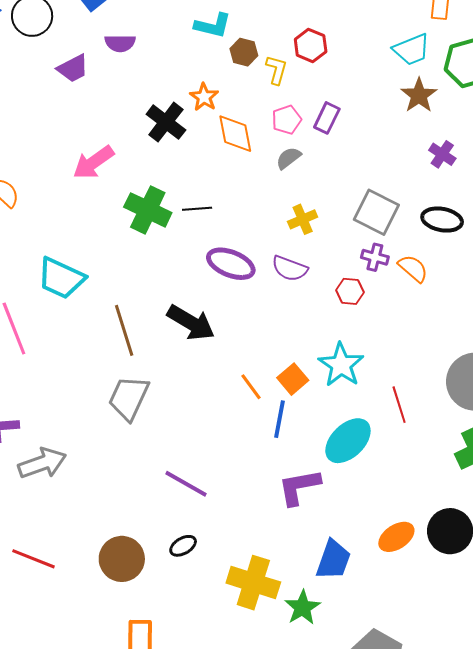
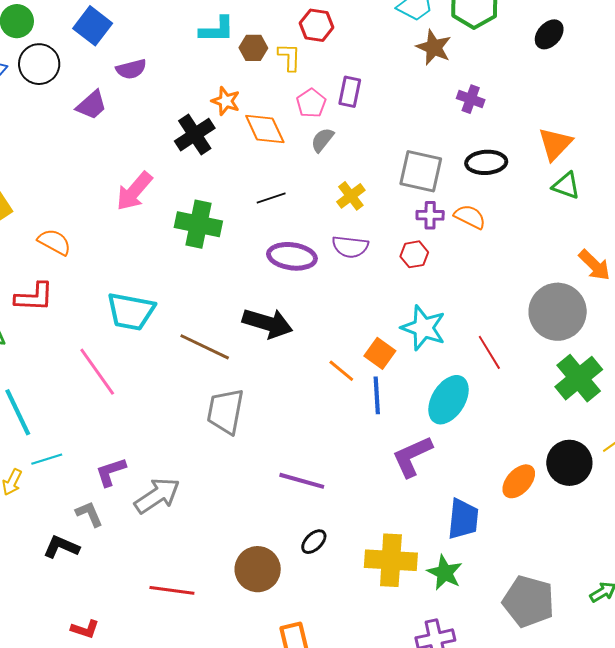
black cross: (166, 122) -> (195, 135), turned 33
black line: (197, 209) -> (271, 198), moved
brown line: (124, 330) -> (205, 347), turned -33

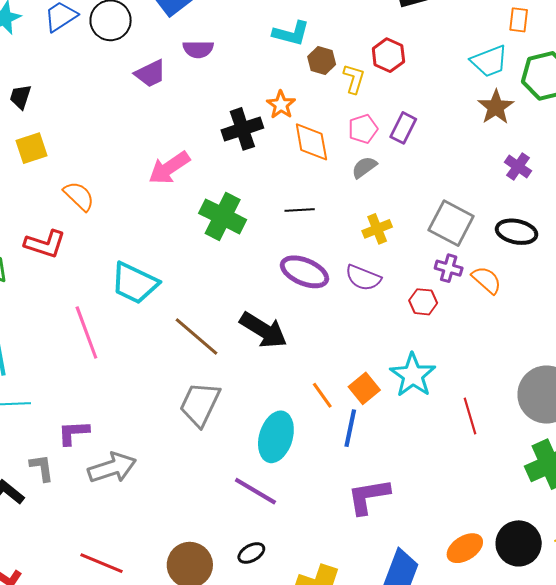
cyan ellipse: (448, 400) -> (276, 437), moved, turned -30

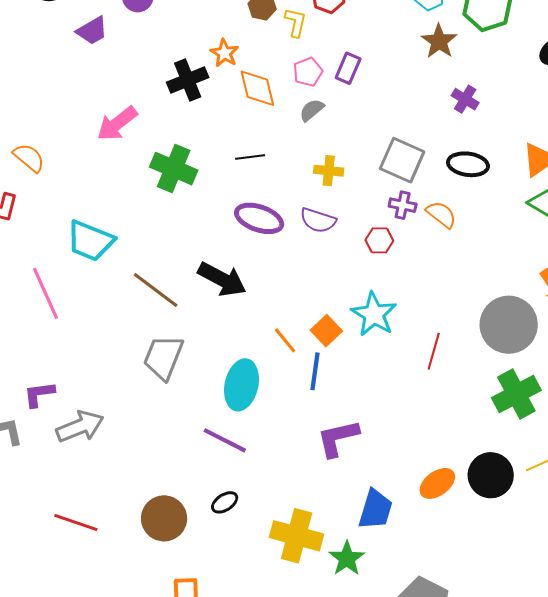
yellow cross: (377, 229) -> (329, 171), turned 32
red line: (470, 416) -> (434, 351), turned 36

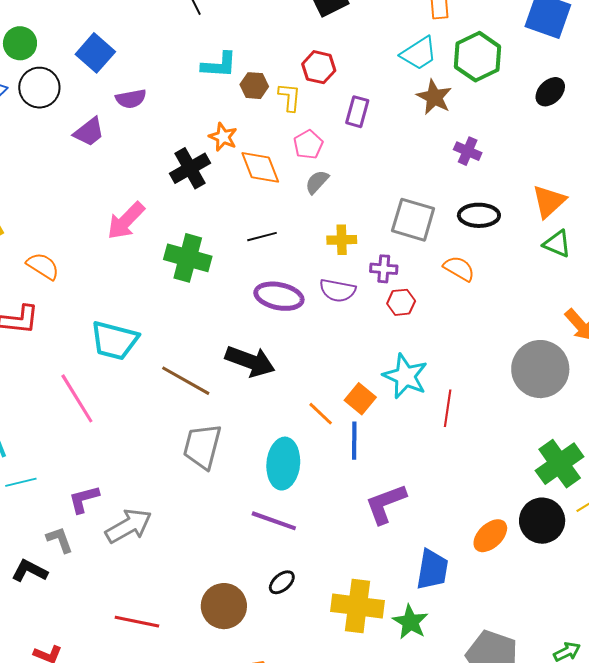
purple rectangle: (348, 68) -> (357, 112), moved
purple cross: (403, 205) -> (384, 269), moved
red line: (434, 351) -> (448, 408), moved
green cross: (516, 394) -> (560, 464), moved

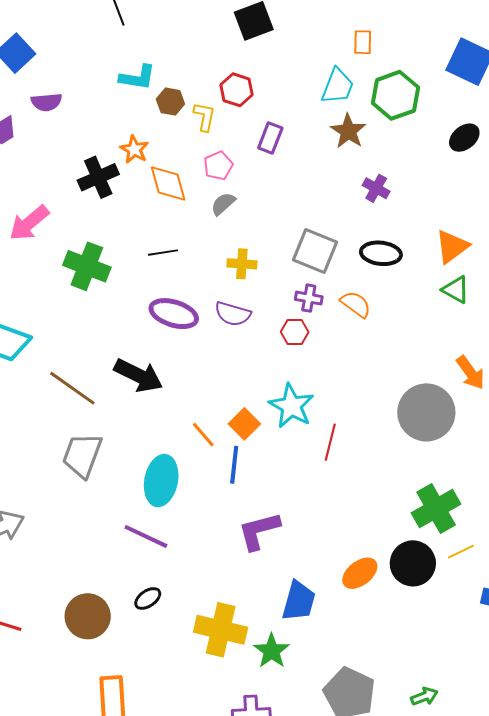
cyan trapezoid: (419, 53) -> (338, 86), turned -42
purple cross: (384, 269) -> (309, 298), moved

